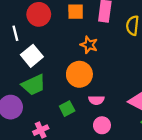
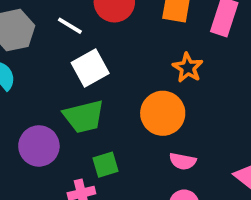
white line: (15, 33) -> (70, 26), turned -56
green square: (67, 109) -> (106, 165), moved

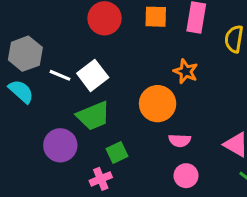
white line: (70, 26) -> (60, 75), moved
orange star: (188, 68) -> (186, 71), moved

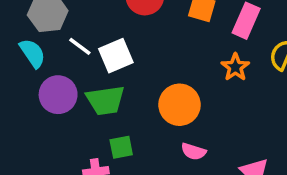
orange star: (186, 71) -> (235, 67), moved
purple circle: (60, 145) -> (58, 95), moved

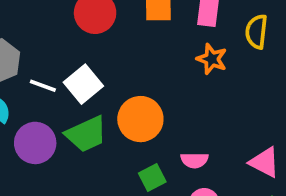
orange circle: (179, 105) -> (140, 119), moved
green square: (121, 147) -> (152, 178), moved

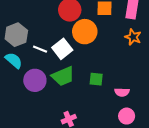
orange circle: (140, 119) -> (85, 32), moved
green square: (152, 178) -> (96, 79), moved, turned 32

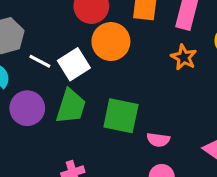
green trapezoid: (63, 76) -> (71, 106), turned -55
green square: (96, 79) -> (121, 116), size x1.6

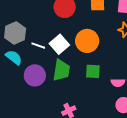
orange circle: (111, 42) -> (87, 41), moved
green square: (121, 116) -> (93, 71), size x0.7

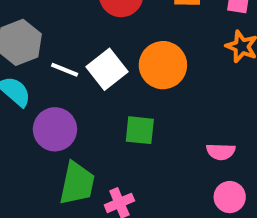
green trapezoid: (61, 70) -> (77, 183), moved
green square: (93, 71) -> (140, 130), moved

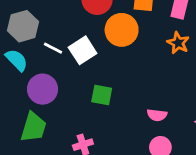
orange circle: (163, 65) -> (122, 30), moved
green trapezoid: (77, 183) -> (33, 127), moved

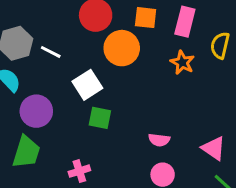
white line: (53, 48) -> (51, 52), moved
white square: (83, 50) -> (87, 85), moved

